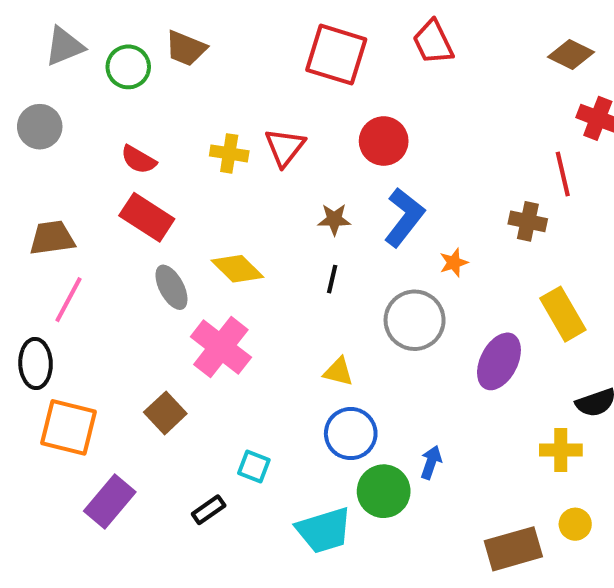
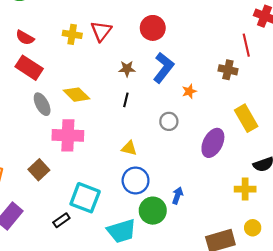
gray circle: (415, 320) -> (169, 121), size x0.6
pink cross: (221, 347) -> (68, 135), turned -36
cyan square: (254, 466) -> (85, 198), size x1.8

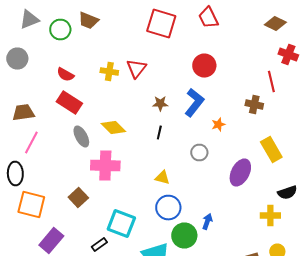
red circle: (153, 28) -> (204, 66), moved

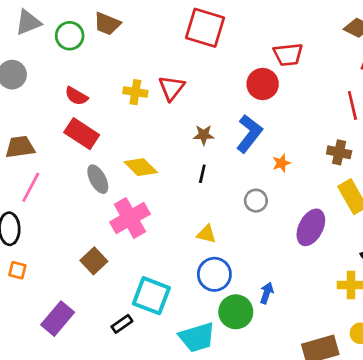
red trapezoid: (208, 18) -> (288, 55), moved, turned -70
brown cross: (254, 104) -> (339, 152), moved
pink cross: (105, 166) -> (130, 218), turned -32
orange square: (31, 204) -> (17, 270), moved, size x0.5

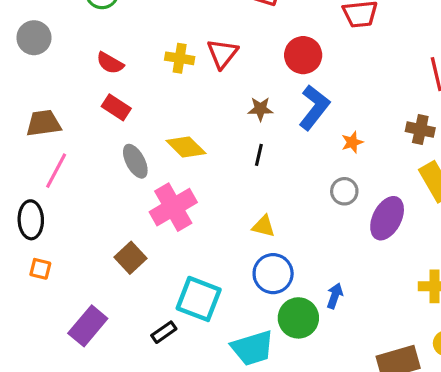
red circle: (263, 84) -> (303, 55), moved
red rectangle: (82, 134) -> (116, 107), size x0.7
gray circle: (256, 201) -> (344, 191), moved

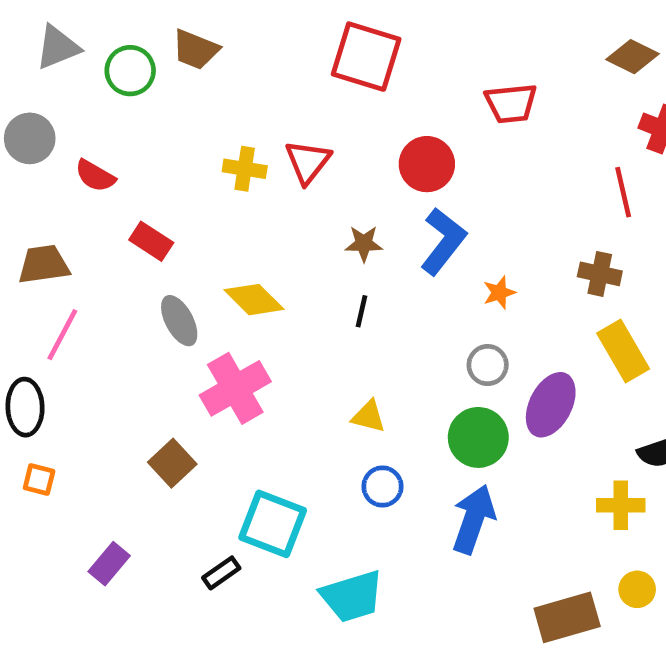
red semicircle: (110, 63) -> (95, 176), moved
blue circle: (273, 274) -> (382, 487), size x0.7
blue arrow: (335, 296) -> (474, 519), size x1.8
green circle: (298, 318) -> (478, 437), moved
purple rectangle: (88, 326) -> (109, 564), size x0.7

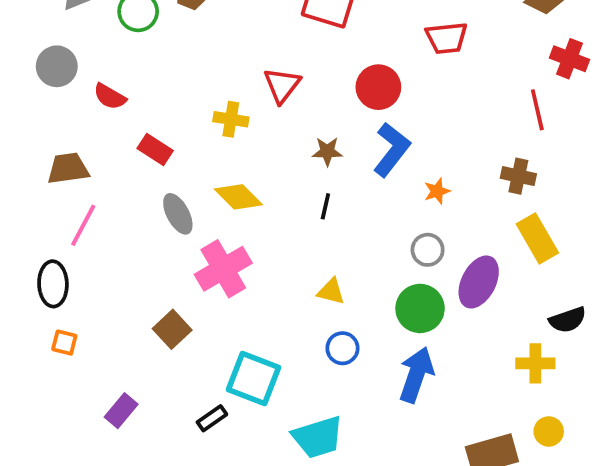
yellow cross: (245, 169) -> (231, 119), moved

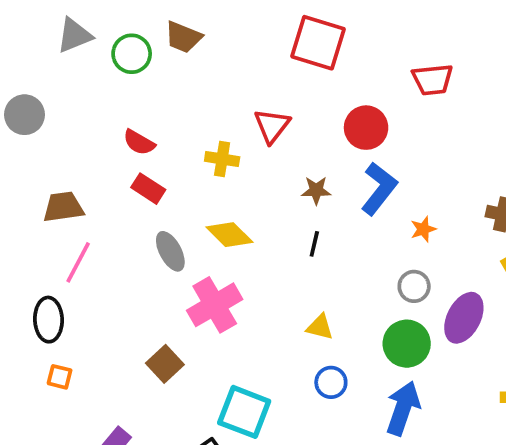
gray circle: (57, 66) -> (24, 115), moved
red semicircle: (110, 97) -> (139, 142), moved

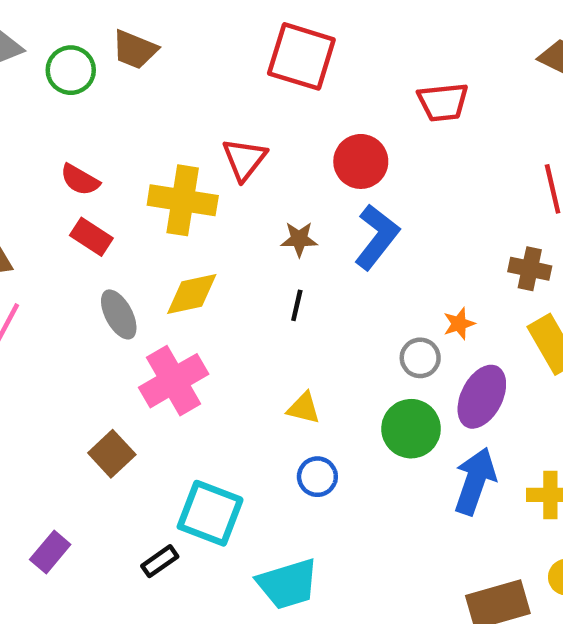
yellow cross: (222, 159) -> (183, 200), size x1.6
orange star: (423, 229) -> (459, 324), moved
yellow diamond: (229, 235) -> (192, 294), turned -57
blue arrow: (403, 408) -> (475, 481), moved

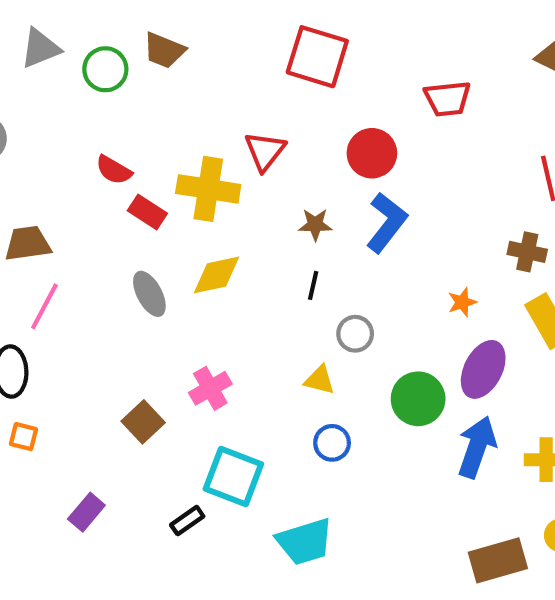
red rectangle: (91, 237) -> (147, 212), moved
gray circle: (420, 358) -> (355, 334), moved
pink cross: (174, 381) -> (210, 388), moved, size x0.7

